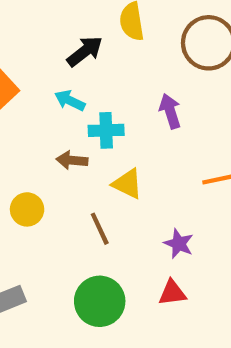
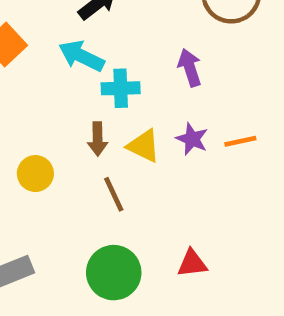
cyan arrow: (70, 100) -> (81, 56), size x1.4
brown arrow: (72, 160) -> (98, 139), moved, turned -96
purple star: (179, 244) -> (192, 139), moved

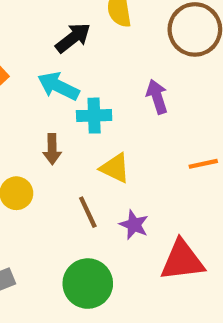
brown arrow: (98, 139) -> (52, 149), moved
purple star: (192, 139) -> (134, 225), moved
red triangle: (192, 263) -> (182, 260), moved, size x1.6

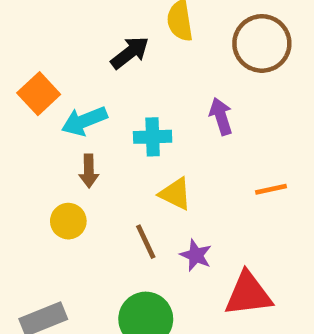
cyan arrow: (58, 86) -> (84, 121), moved, turned -48
brown arrow: (52, 149) -> (89, 171), moved

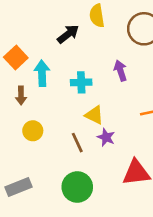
cyan arrow: (84, 121) -> (42, 73), turned 110
brown arrow: (89, 171) -> (21, 95), moved
purple star: (196, 255) -> (106, 137), moved

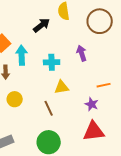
yellow triangle: (94, 115) -> (62, 87), turned -35
purple star: (106, 137) -> (92, 104), moved

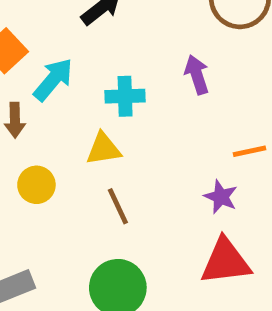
cyan arrow: (22, 55) -> (53, 79), turned 42
yellow triangle: (62, 87) -> (103, 149), moved

